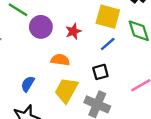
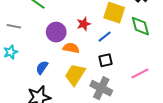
purple circle: (41, 27) -> (56, 32), moved
blue line: (108, 44) -> (105, 37), moved

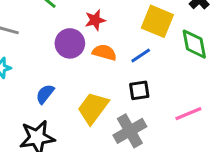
red star: (84, 24) -> (95, 20), moved
orange semicircle: (71, 48) -> (104, 52), moved
gray cross: (101, 88) -> (130, 131), turned 30

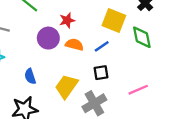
blue semicircle: (45, 94) -> (30, 76), turned -56

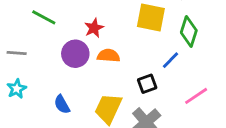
green diamond: (142, 37) -> (189, 31), turned 40
blue line: (102, 46) -> (171, 60), moved

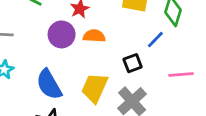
pink line: (196, 96) -> (181, 75), turned 30
blue semicircle: (62, 104) -> (49, 84), size x1.6

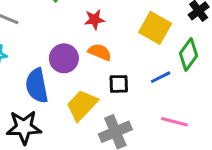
purple circle: (62, 34) -> (64, 58), moved
black square: (133, 63) -> (119, 84), moved

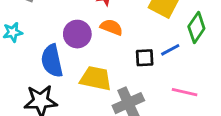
black square: (119, 84) -> (145, 58), moved
yellow trapezoid: (82, 105) -> (96, 78), turned 60

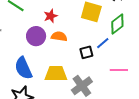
green diamond: (196, 27) -> (117, 24), turned 30
purple circle: (77, 34) -> (36, 36), moved

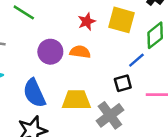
red star: (51, 16) -> (87, 22), moved
black square: (86, 52) -> (123, 83), moved

